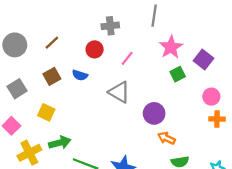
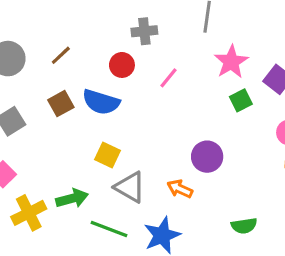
blue semicircle: (80, 75) -> (101, 102), size x1.6
gray triangle: (119, 92) -> (130, 187), moved
yellow square: (46, 112) -> (107, 155), moved
orange arrow: (166, 138) -> (180, 189), moved

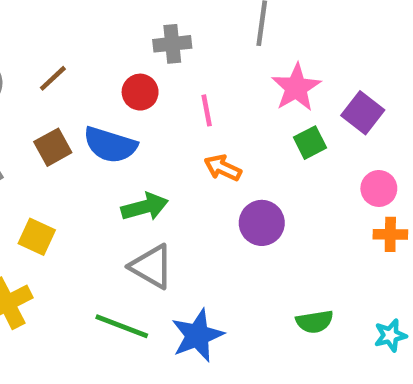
pink line: (169, 78) -> (207, 110), turned -50
yellow square: (107, 155) -> (37, 237), moved
orange arrow: (180, 189) -> (223, 168), moved
green arrow: (72, 198) -> (145, 207), moved

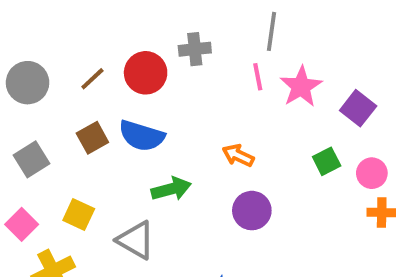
red circle: (140, 92) -> (146, 73), moved, size x1.4
pink line: (207, 110) -> (258, 77), moved
green square: (310, 143) -> (327, 161), moved
purple circle: (262, 223) -> (252, 211), moved
gray triangle: (152, 267) -> (136, 240), moved

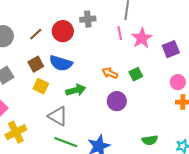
purple square: (358, 108) -> (171, 49), turned 30
green square: (327, 161) -> (136, 74), moved
yellow square: (79, 214) -> (41, 86), moved

